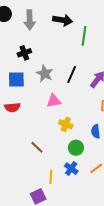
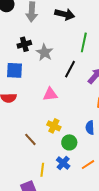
green line: (84, 36) -> (84, 42), moved
gray star: (45, 74) -> (45, 52), moved
yellow cross: (66, 124) -> (54, 126), moved

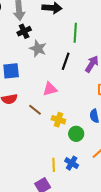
black cross: (24, 44) -> (24, 31), moved
brown line: (30, 139) -> (35, 110), moved
blue cross: (63, 163) -> (72, 163), moved

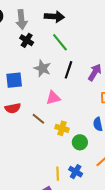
black cross: (24, 31) -> (27, 40), turned -32
green line: (75, 33) -> (60, 42), moved, turned -42
gray star: (38, 49) -> (42, 68), moved

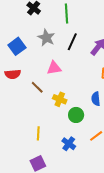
green line: (60, 42) -> (66, 13), turned 30
blue square: (14, 80) -> (17, 46), turned -36
yellow line: (58, 174) -> (38, 133), moved

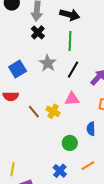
pink triangle: (54, 68) -> (72, 99), moved
yellow cross: (60, 99) -> (53, 111), moved
yellow line: (38, 133) -> (13, 169), moved

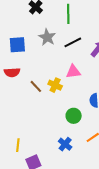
blue square: (18, 69) -> (17, 45), turned 30
black line: (73, 70) -> (73, 42), turned 36

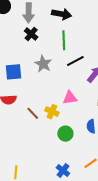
black line: (73, 42) -> (75, 61), moved
green circle: (74, 116) -> (65, 134), moved

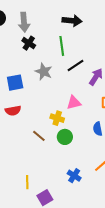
black arrow: (62, 14) -> (72, 21), moved
brown line: (33, 113) -> (39, 136), moved
green circle: (65, 134) -> (65, 137), moved

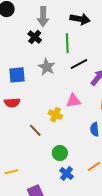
gray arrow: (24, 22) -> (43, 17), moved
green circle: (65, 137) -> (60, 153), moved
yellow line: (27, 182) -> (11, 172), moved, turned 72

